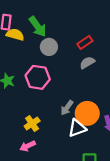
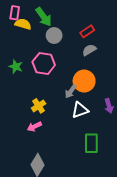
orange circle: (87, 113) -> (84, 81), moved

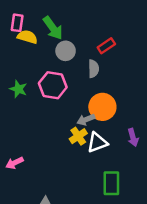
gray semicircle: (89, 50) -> (94, 69), moved, turned 120
gray arrow: (71, 91) -> (86, 120), turned 32
yellow cross: (39, 106) -> (78, 136), moved
pink arrow: (34, 127) -> (15, 163), moved

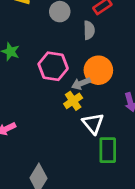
pink hexagon: (53, 85) -> (53, 66), moved
white triangle: (97, 143) -> (93, 123), moved, turned -50

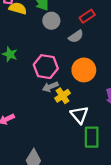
gray semicircle: (89, 30) -> (76, 36), turned 56
gray arrow: (81, 84) -> (50, 87), moved

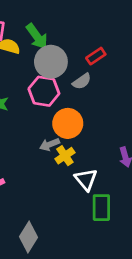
gray circle: (51, 21) -> (51, 62), size x1.5
pink hexagon: (46, 67) -> (44, 91), moved
orange circle: (84, 70) -> (68, 123), moved

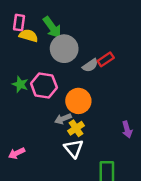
red rectangle: (96, 56) -> (106, 59), moved
pink hexagon: (44, 91) -> (44, 86), moved
white triangle: (86, 179) -> (74, 148), moved

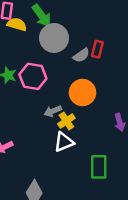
red rectangle: (106, 59) -> (97, 49), turned -42
orange circle: (78, 101) -> (83, 93), moved
white triangle: (74, 148) -> (64, 142), turned 48

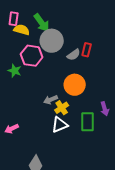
pink hexagon: (33, 76) -> (32, 56), moved
green rectangle: (99, 167) -> (88, 122), moved

